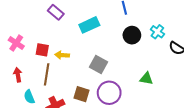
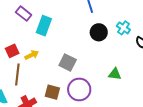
cyan rectangle: (89, 25) -> (44, 26), moved, turned -42
red square: (42, 50) -> (12, 51), turned -32
yellow arrow: (62, 55) -> (32, 55), turned 152

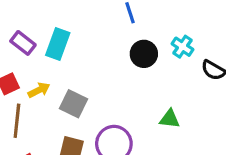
purple rectangle: (24, 14) -> (23, 43), moved
gray square: (68, 63) -> (73, 104), moved

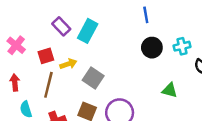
cyan cross: (182, 47) -> (182, 46), turned 35
green triangle: (170, 119) -> (170, 90), moved

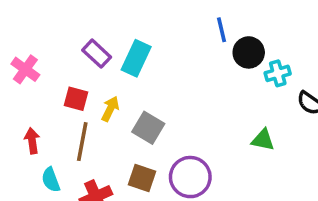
pink cross: (16, 45) -> (25, 69), moved
black circle: (152, 48) -> (249, 52), moved
red square: (46, 56) -> (76, 99), turned 35
yellow arrow: (68, 64) -> (110, 109), turned -42

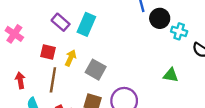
cyan cross: (278, 73) -> (179, 31), turned 35

